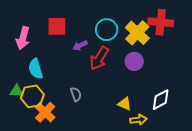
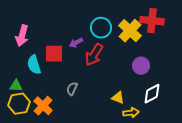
red square: (57, 26) -> (54, 54), moved
purple circle: (134, 61) -> (141, 66), moved
gray semicircle: (76, 94) -> (72, 89), turned -136
yellow hexagon: (32, 96) -> (19, 104), moved

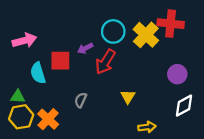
pink arrow: (22, 36) -> (24, 40), turned -120
purple circle: (141, 66) -> (177, 74), moved
white diamond: (152, 94) -> (184, 106), moved
yellow triangle: (118, 98) -> (128, 97), moved, turned 40

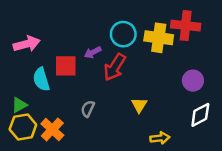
yellow cross: (146, 35) -> (159, 38), turned -35
green triangle: (18, 97) -> (19, 105), turned -32

